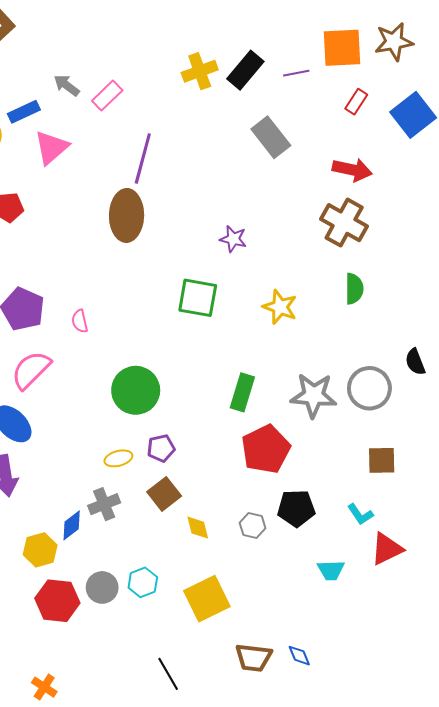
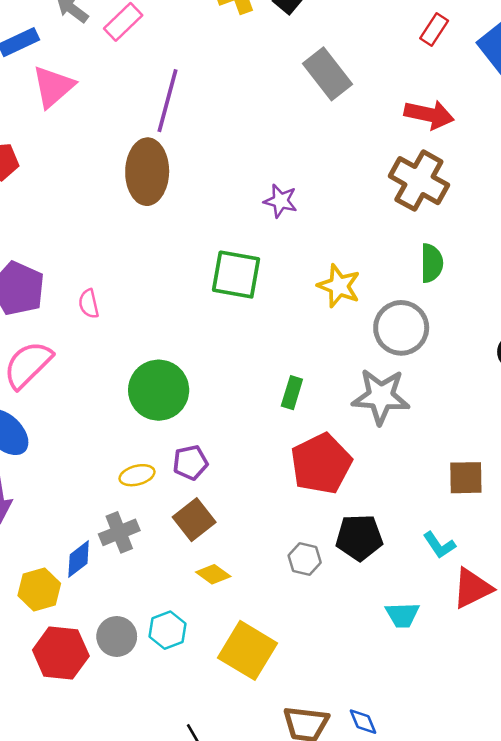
gray circle: (369, 388) -> (401, 328), moved
green rectangle: (242, 392) -> (292, 393), size x0.7
yellow diamond: (198, 528) -> (213, 574), moved, turned -40
yellow square: (207, 599) -> (247, 650), turned -33

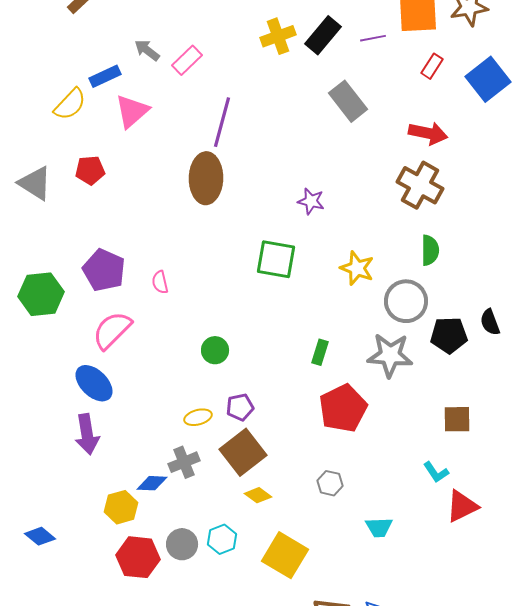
green circle: (159, 390) -> (215, 350), size x0.6
brown square: (194, 520) -> (243, 452), size x1.4
black pentagon: (359, 537) -> (449, 335), moved
blue diamond: (79, 559) -> (152, 483), turned 40
cyan trapezoid: (402, 615) -> (379, 527), moved

